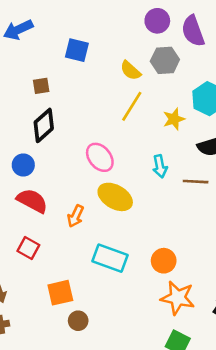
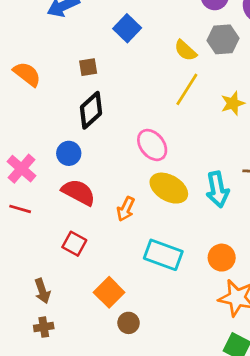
blue square: (77, 50) -> (127, 28), turned 30
cyan arrow: (160, 166) -> (217, 189), moved, size x1.4
orange square: (60, 293) -> (109, 292), turned -32

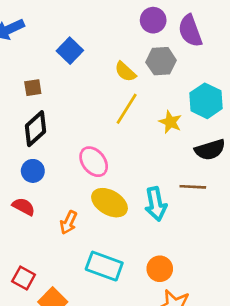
yellow star: (233, 103) -> (170, 122), turned -30
blue circle: (69, 153) -> (33, 171), moved
red semicircle: (78, 192) -> (24, 207), size x0.7
red square: (74, 244) -> (24, 278), moved

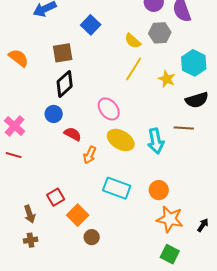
brown square: (33, 88) -> (63, 53), size x1.5
blue circle: (33, 171) -> (54, 114), moved
red semicircle: (24, 207) -> (73, 134), moved
red square: (24, 278) -> (56, 197), turned 30

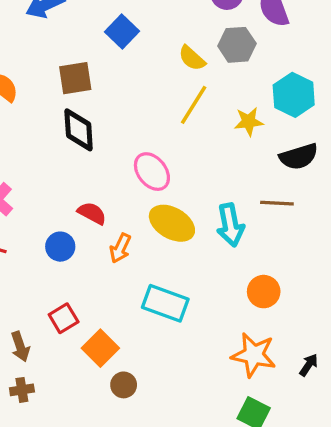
yellow star: (167, 79) -> (249, 122), turned -30
black diamond: (65, 84) -> (79, 130), turned -52
blue circle: (54, 114) -> (60, 247), moved
orange circle: (159, 190) -> (264, 292), moved

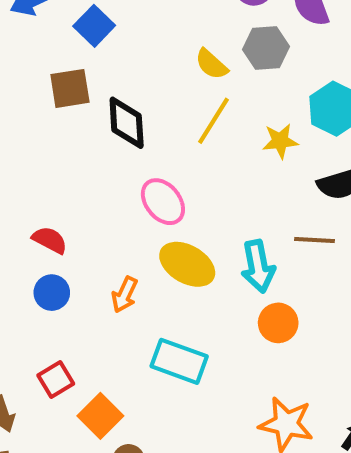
blue square: (122, 31) -> (94, 26), moved
black diamond: (79, 130) -> (127, 123), moved
red semicircle: (92, 213) -> (50, 240), moved
orange circle: (264, 292) -> (278, 323), moved

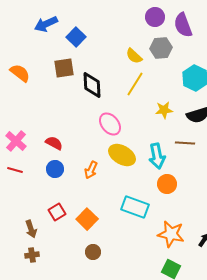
yellow star: (280, 141) -> (164, 110), moved
cyan rectangle: (179, 361) -> (135, 207), moved
orange square: (100, 416) -> (87, 219), moved

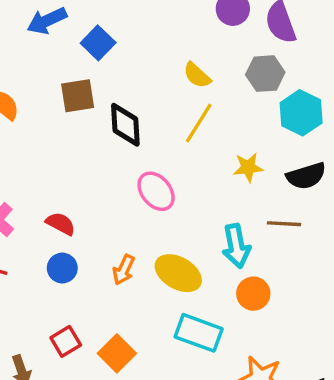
gray hexagon: (161, 48) -> (265, 74), moved
yellow ellipse: (122, 155) -> (178, 273), moved

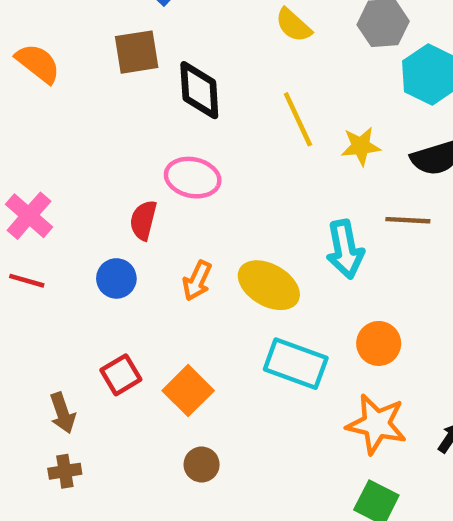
yellow line: (199, 123) -> (298, 119), moved, turned -57
pink ellipse: (156, 191) -> (193, 178), moved, turned -39
red semicircle: (61, 224) -> (143, 220), moved, turned -104
orange circle: (253, 294) -> (379, 343), moved

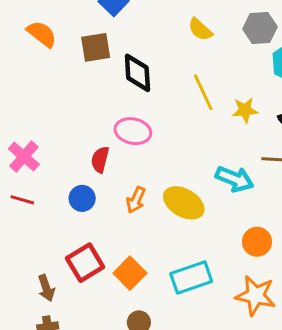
orange semicircle: (38, 63) -> (42, 34), moved
cyan arrow: (345, 249) -> (235, 179), turned -57
cyan rectangle: (296, 364) -> (191, 278), moved, turned -39
red square: (121, 375) -> (85, 263), size x1.4

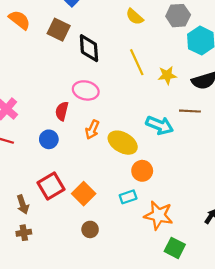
brown square: (96, 47) -> (59, 30), turned 35
orange arrow: (136, 200) -> (92, 130), moved
orange circle: (257, 242) -> (142, 171), moved
cyan rectangle: (191, 278) -> (128, 197), size x0.6
orange star: (255, 296) -> (158, 215), moved

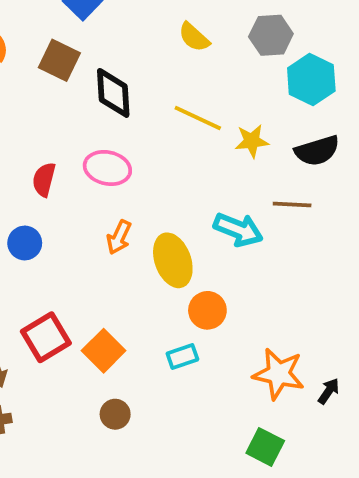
yellow line: (137, 62) -> (198, 118), turned -40
red semicircle: (62, 111) -> (44, 180), moved
blue circle: (49, 139) -> (25, 243), moved
yellow ellipse: (123, 143) -> (173, 260), turned 40
orange star: (158, 215) -> (279, 374), moved

